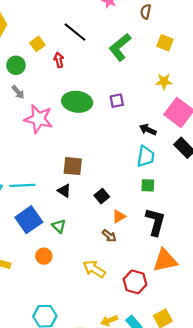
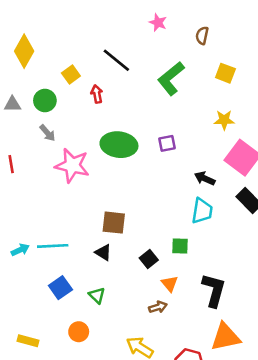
green square: (148, 185) -> (180, 246), moved
orange triangle: (119, 216) -> (170, 284), turned -40
blue square: (29, 220) -> (60, 288), size x0.7
brown arrow: (109, 236) -> (158, 307), turned -56

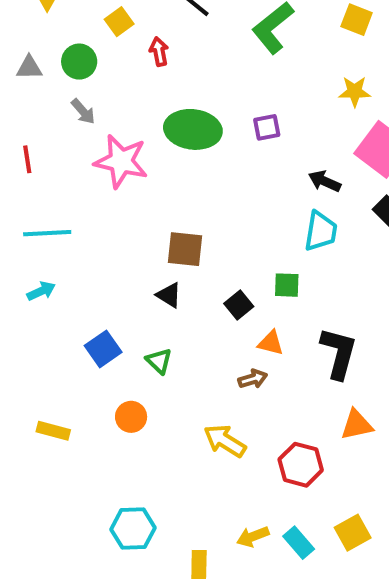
cyan line: (53, 246) -> (47, 233), moved
orange triangle: (170, 284) -> (271, 343), turned -36
orange triangle: (225, 337) -> (357, 425), size x0.7

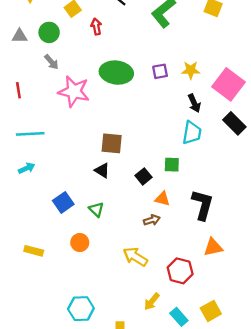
yellow star: (355, 91) -> (191, 70), moved
black arrow: (325, 181) -> (194, 103), turned -138
yellow arrow: (253, 537) -> (152, 302), moved, turned -30

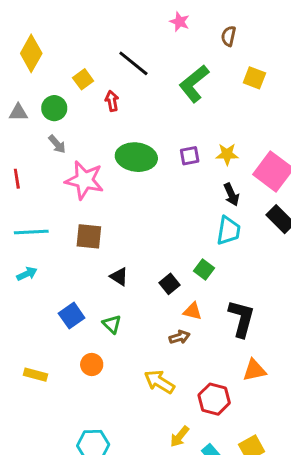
brown square: (112, 143) -> (89, 236), moved
green square: (172, 165) -> (204, 269), turned 35

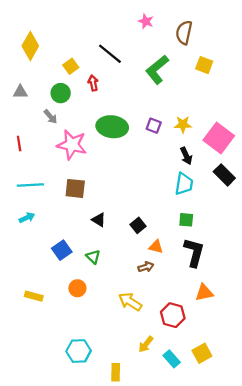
brown semicircle: (229, 36) -> (184, 33), size x1.5
green circle: (54, 108) -> (61, 93), moved
purple square: (190, 156) -> (154, 126), turned 32
green square: (204, 269) -> (186, 220), moved, turned -32

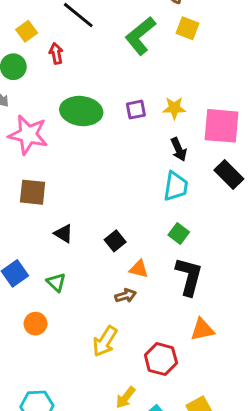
yellow square: (204, 65) -> (188, 28), moved
purple square: (154, 126) -> (136, 110), turned -32
pink square: (219, 138) -> (222, 126), turned -32
green square: (186, 220) -> (179, 234), turned 32
yellow arrow: (130, 302) -> (105, 341), turned -90

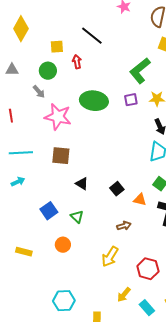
yellow square: (27, 31) -> (57, 47), turned 32
green L-shape: (140, 36) -> (140, 71), moved
orange triangle: (139, 269) -> (140, 200), moved

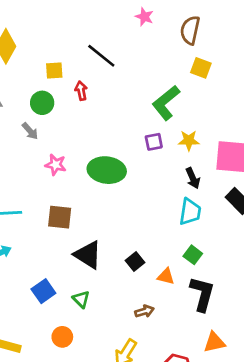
green ellipse: (94, 101) -> (107, 170), moved
pink star: (58, 117) -> (56, 165), size x0.6
black triangle: (82, 184) -> (88, 255), size x1.6

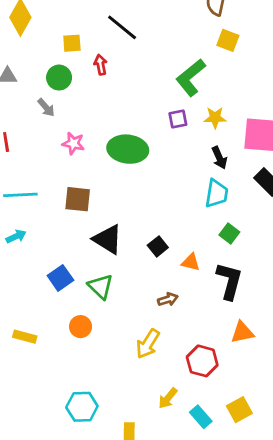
green square: (193, 255) -> (229, 234), moved
green triangle: (81, 299) -> (101, 287), size x1.4

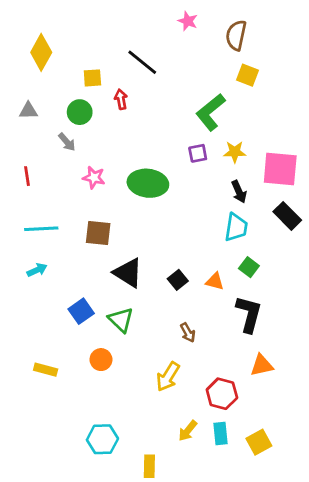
orange triangle: (191, 262) -> (215, 281), moved
brown arrow: (168, 299) -> (188, 333), turned 78
cyan rectangle: (201, 417) -> (220, 434), moved, turned 35

